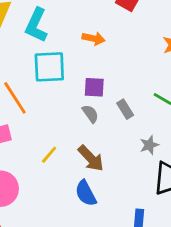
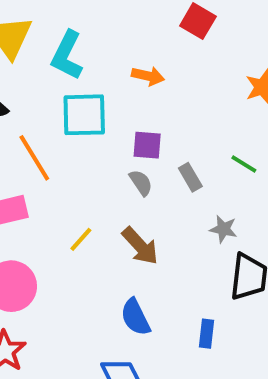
gray star: (149, 145) -> (223, 229), turned 30
blue semicircle: (86, 193) -> (135, 317), moved

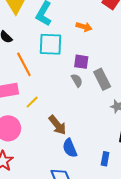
gray rectangle: (190, 177) -> (102, 79), size x1.5
yellow line: (81, 239) -> (32, 102), moved
brown arrow: (140, 246) -> (57, 125), moved

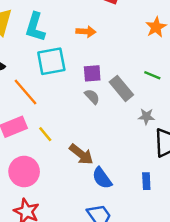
yellow line: (32, 102) -> (45, 134), turned -72

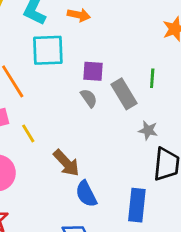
orange arrow: (86, 32) -> (79, 15), moved
green line: (152, 75) -> (152, 78), moved, turned 63
blue rectangle: (146, 181) -> (137, 205), size x1.6

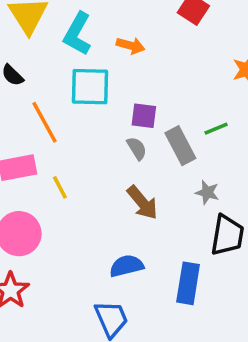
green line: (152, 78) -> (216, 129), turned 60
brown arrow: (66, 163) -> (142, 203), moved
blue semicircle: (86, 194) -> (127, 266), turned 100

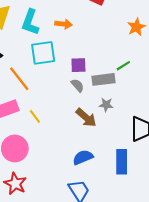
gray rectangle: (180, 146) -> (103, 79), turned -60
gray star: (207, 192) -> (106, 105), moved

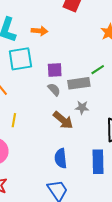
yellow line: (35, 117) -> (14, 120), turned 48
blue semicircle: (83, 157) -> (61, 158), turned -72

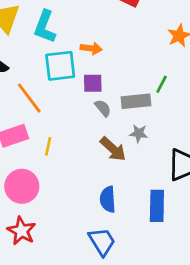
orange arrow: (39, 31) -> (91, 48), moved
purple square: (55, 70) -> (93, 83), moved
green line: (98, 70) -> (162, 84), turned -32

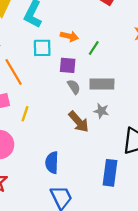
cyan square: (60, 66) -> (42, 48), size x0.7
green line: (162, 84) -> (94, 48), moved
blue semicircle: (108, 199) -> (52, 163), moved

